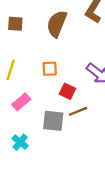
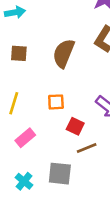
gray square: (53, 121) -> (60, 174), moved

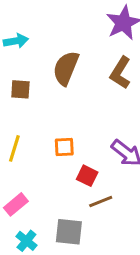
brown semicircle: (64, 53) -> (66, 68), moved
pink rectangle: (25, 138) -> (16, 204), moved

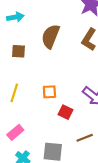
brown line: (101, 201) -> (85, 138), moved

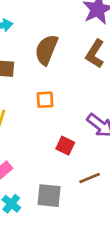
orange square: (49, 92) -> (45, 100), moved

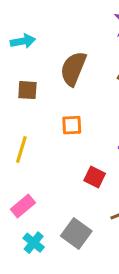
gray square: (49, 196) -> (76, 233), turned 30

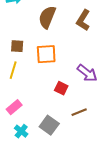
brown square: (27, 90) -> (17, 46), moved
orange square: (72, 125) -> (46, 54), size x1.5

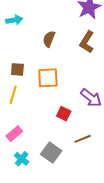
brown semicircle: (47, 17) -> (49, 39), size x0.7

